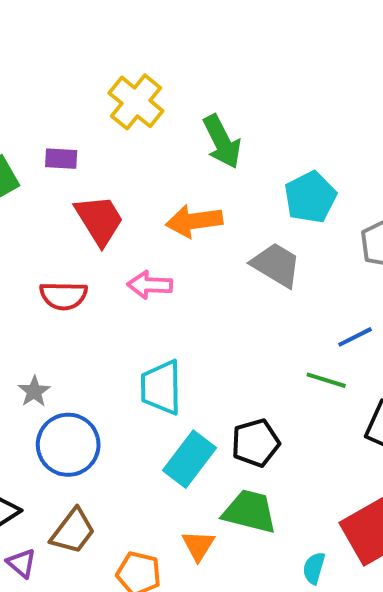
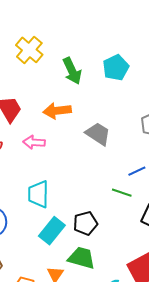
cyan pentagon: (310, 197) -> (116, 68), moved

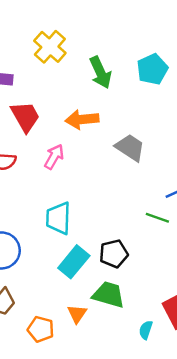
pink arrow: (34, 142) -> (54, 157), turned 115

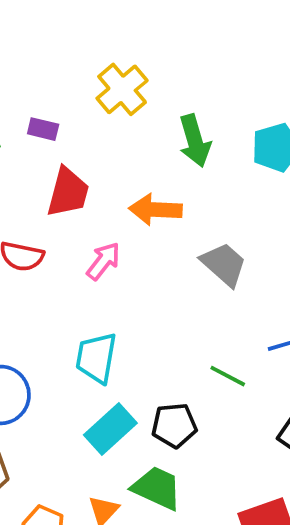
red trapezoid: (25, 117) -> (68, 192), turned 36
green line: (157, 218) -> (228, 376), moved

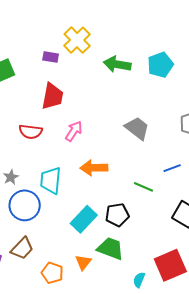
purple rectangle: (43, 129) -> (51, 57), moved
green arrow: (195, 141) -> (117, 64), turned 120
orange arrow: (155, 210) -> (94, 168), moved
cyan trapezoid: (96, 358) -> (51, 180), moved

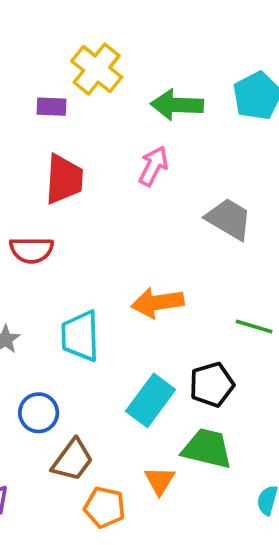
pink arrow: (74, 131) -> (153, 166), moved
blue circle: (25, 205) -> (39, 413), moved, size x0.7
brown trapezoid: (22, 248) -> (73, 460), moved

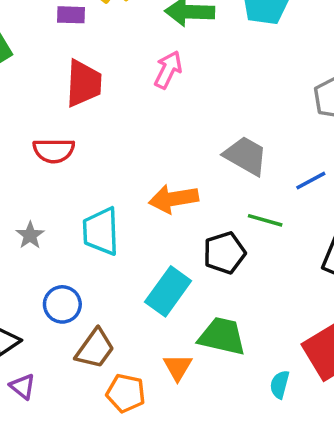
gray trapezoid: (229, 219) -> (246, 156), moved
black pentagon: (212, 385) -> (224, 253), moved

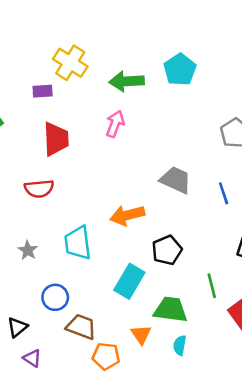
blue line: (311, 181) -> (224, 193), turned -75
green line: (265, 220) -> (212, 286), moved, turned 65
brown trapezoid: (95, 349) -> (81, 327), turned -100
cyan semicircle: (280, 384) -> (180, 345), moved

